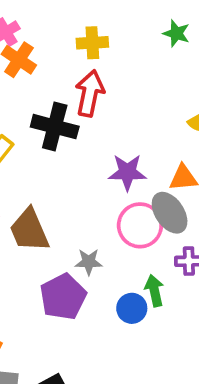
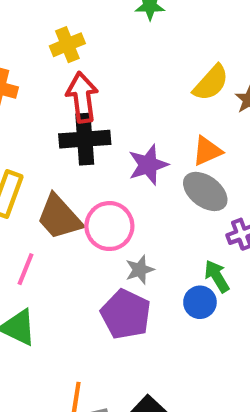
black cross: (55, 127) -> (85, 139), moved
pink circle: (140, 225) -> (109, 226), moved
brown trapezoid: (29, 230) -> (59, 217), moved

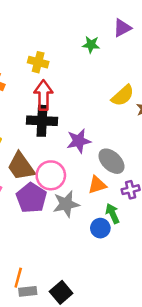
yellow cross: (67, 45) -> (38, 62), turned 30
orange triangle: (207, 151) -> (97, 185), moved
gray star: (140, 270) -> (66, 204), size x1.5
purple pentagon: (126, 314) -> (31, 198), moved

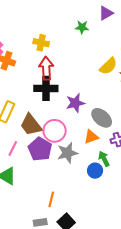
orange line: (18, 278) -> (51, 199), moved

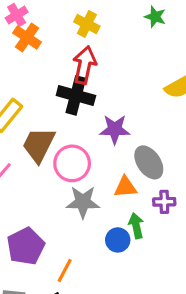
brown trapezoid: (31, 125) -> (39, 145), turned 50
purple pentagon: (40, 149) -> (26, 246), moved
orange line: (51, 199) -> (65, 271), moved

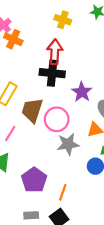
yellow cross: (87, 24) -> (63, 20), moved
purple star: (115, 129) -> (82, 92), turned -30

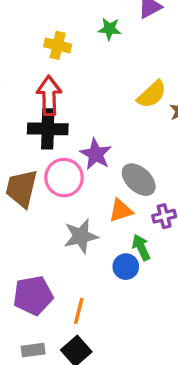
pink circle: (57, 119) -> (64, 178), moved
purple pentagon: (34, 180) -> (33, 295), turned 30

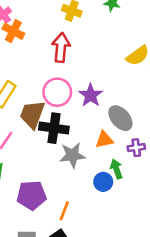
black cross: (48, 129) -> (54, 128), moved
pink circle: (64, 178) -> (57, 92), moved

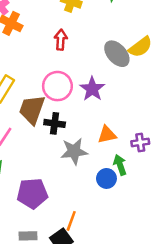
red arrow: (61, 48) -> (61, 40), size x0.7
gray ellipse: (120, 118) -> (117, 54), moved
black cross: (54, 128) -> (55, 123), size x0.7
orange line: (64, 211) -> (71, 221), moved

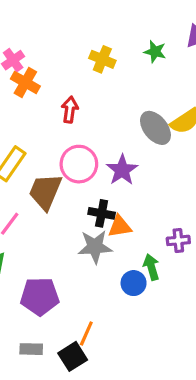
red arrow: (61, 40) -> (70, 110), moved
black cross: (55, 123) -> (102, 213), moved
orange triangle: (107, 135) -> (120, 227), moved

